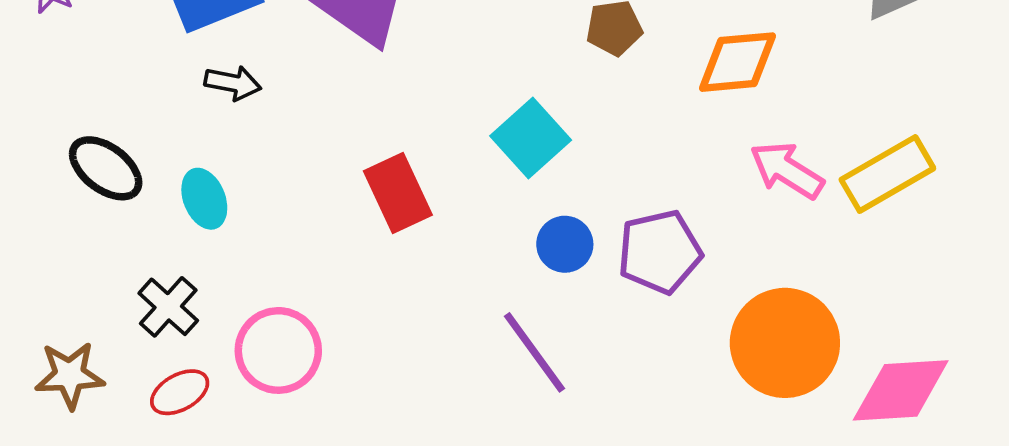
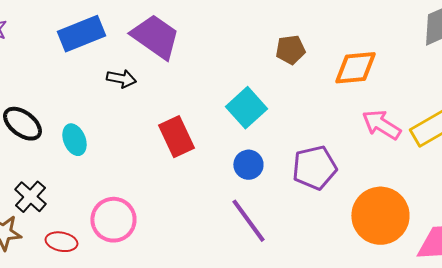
black arrow: (233, 83) -> (121, 79), moved
blue circle: (565, 244) -> (248, 165), moved
black cross: (168, 307) -> (30, 197), moved
red ellipse: (180, 392) -> (61, 242), turned 40

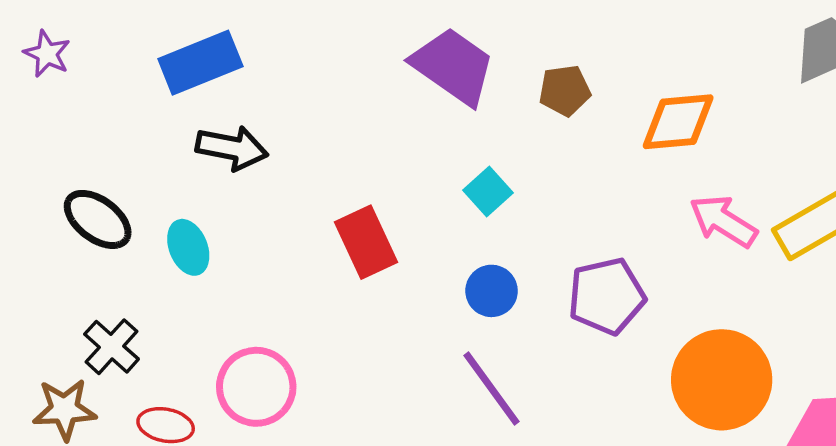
purple trapezoid: (155, 37) -> (453, 66), moved
black arrow: (121, 79) -> (232, 148), moved, size x1.4
cyan square: (246, 108) -> (488, 192), size x0.7

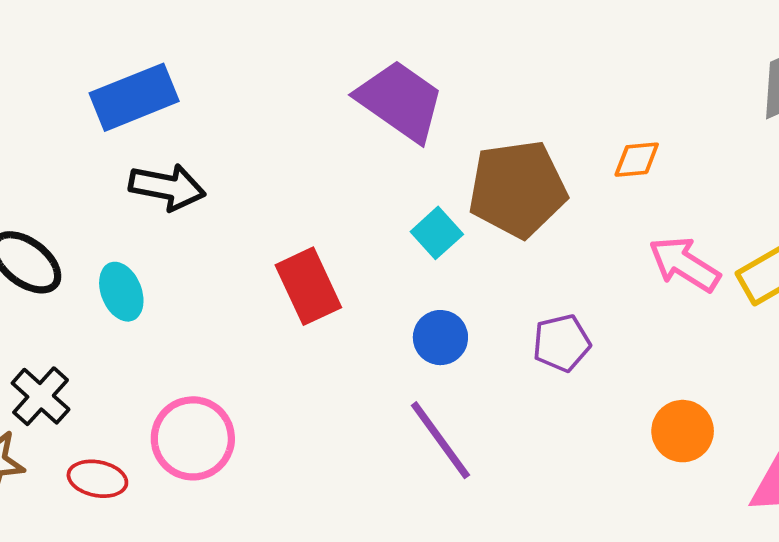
brown pentagon: (565, 90) -> (517, 189), moved, size x1.8
orange diamond: (678, 122) -> (637, 160), size x0.6
purple pentagon: (607, 296) -> (562, 343), size x0.7
orange circle: (722, 380) -> (683, 431), size x0.6

